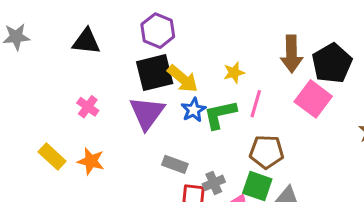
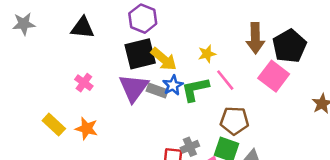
pink line: (256, 104) -> (225, 80), turned -55
gray rectangle: (175, 164) -> (157, 91), moved

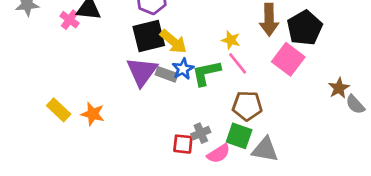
yellow star: (207, 54) -> (231, 40), moved, turned 30
pink cross: (84, 83) -> (70, 20), moved

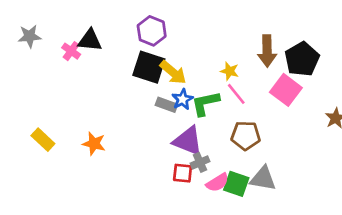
black square: (149, 36) -> (149, 67), turned 32
purple triangle: (142, 72) -> (188, 141), moved, turned -44
yellow rectangle: (59, 110) -> (43, 140), moved
green square: (239, 136) -> (236, 184), moved

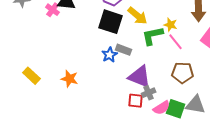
yellow arrow: (173, 72) -> (138, 16), moved
blue star: (183, 99) -> (110, 55), moved
green L-shape: (205, 103) -> (153, 36), moved

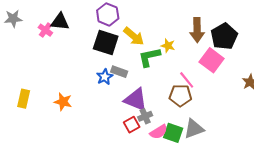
pink line: (176, 42) -> (187, 80), moved
yellow rectangle: (32, 76) -> (24, 99), turned 60
red square: (136, 101) -> (132, 125), turned -35
gray triangle: (196, 105) -> (194, 129), turned -30

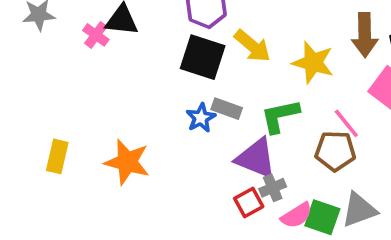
yellow star: (168, 46) -> (313, 63), size x1.6
green L-shape: (149, 57) -> (280, 116), moved
orange star: (63, 102) -> (127, 162), size x1.4

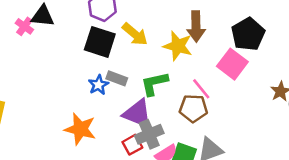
brown arrow: (365, 35) -> (196, 26), moved
orange star: (127, 162) -> (80, 129), moved
gray cross: (273, 188) -> (149, 134), size x1.5

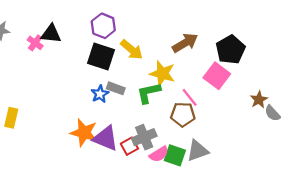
brown arrow: (196, 26) -> (185, 43), turned -120
yellow star: (178, 46) -> (162, 74), moved
purple triangle: (137, 113) -> (106, 138), moved

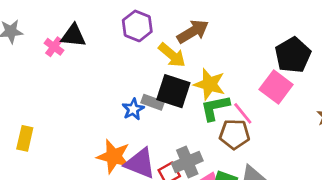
brown arrow: (185, 43) -> (193, 31), moved
black square: (101, 56) -> (173, 91), moved
green L-shape: (149, 93) -> (215, 108), moved

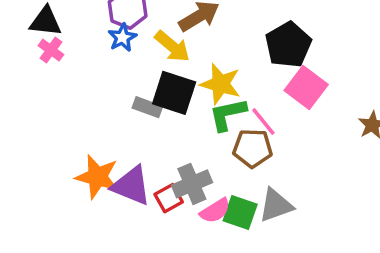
pink cross: (54, 47) -> (51, 50), moved
black pentagon: (293, 55) -> (288, 45), moved
blue star: (133, 109) -> (122, 38), moved

